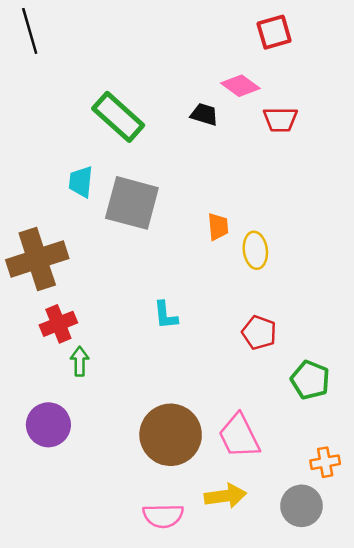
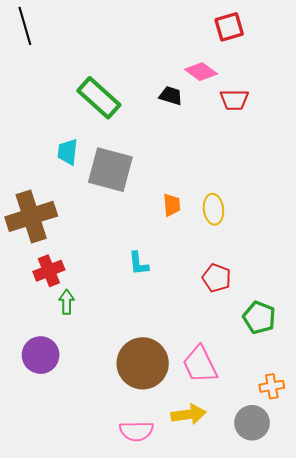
orange trapezoid: (218, 227) -> (172, 205), moved

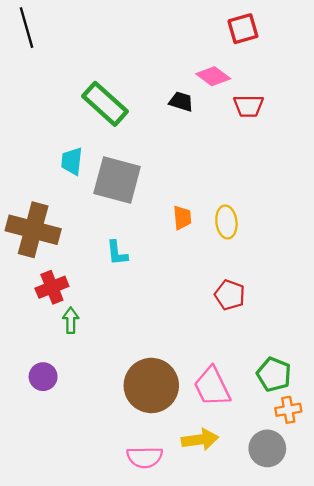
brown cross: (31, 216) -> (33, 230), turned 33
cyan L-shape: (138, 263) -> (117, 253), moved
green pentagon: (259, 318) -> (274, 374), moved
purple circle: (41, 355) -> (43, 377), size x0.7

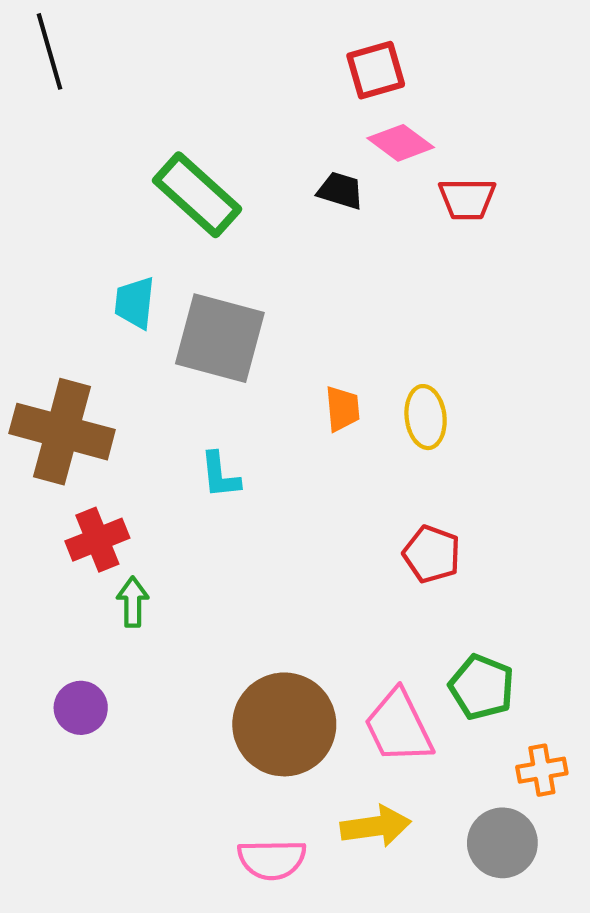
red square: (243, 29) -> (376, 70), moved
green pentagon: (274, 374) -> (482, 687), moved

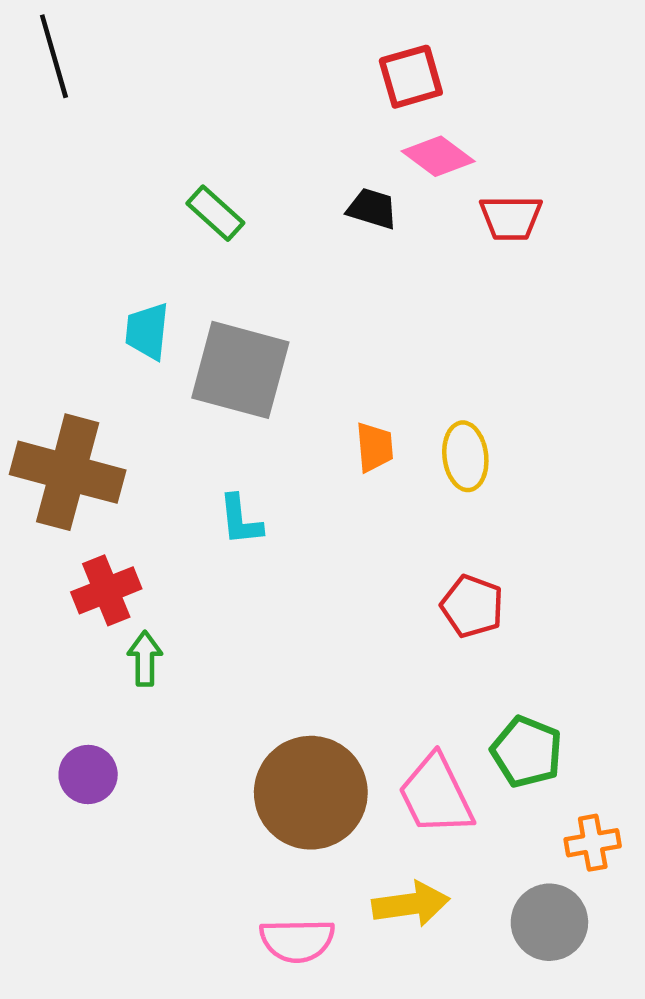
green rectangle: (197, 195) -> (215, 213), size x0.6

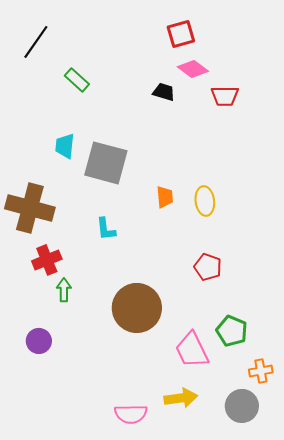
black line: (54, 56) -> (36, 42), moved, turned 51
green rectangle: (215, 213) -> (77, 80), moved
brown circle: (311, 793) -> (137, 308), moved

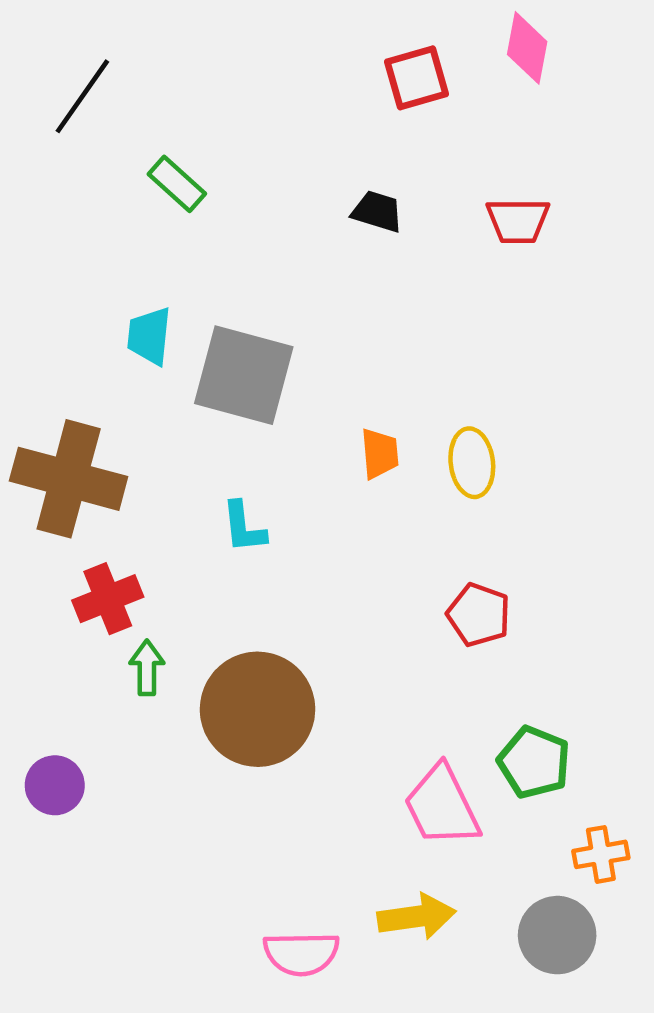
pink diamond: (193, 69) -> (527, 48), moved, turned 64
brown circle: (137, 308) -> (258, 709), moved
purple circle: (39, 341) -> (55, 785), moved

